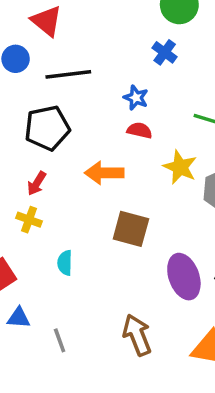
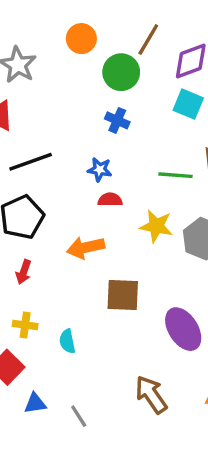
yellow cross: (29, 220) -> (25, 325), moved

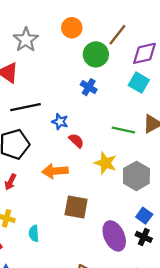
blue star: (100, 170) -> (60, 122), moved
red semicircle: (110, 200) -> (76, 141), turned 35

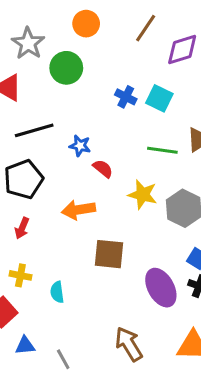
green circle: (96, 54) -> (66, 68), moved
cyan square: (139, 83) -> (159, 98), moved
blue cross: (89, 87) -> (126, 97), moved

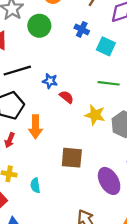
blue cross: (126, 97) -> (82, 29), moved
orange arrow: (78, 210) -> (35, 127), moved, turned -80

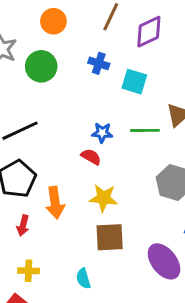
blue star: (50, 81) -> (102, 133), moved
yellow star: (95, 115) -> (103, 198), moved
cyan semicircle: (35, 185) -> (83, 279), moved

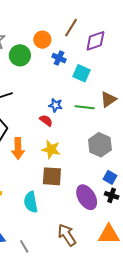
orange circle: (53, 21) -> (42, 40), moved
cyan semicircle: (83, 279) -> (31, 202), size x1.5

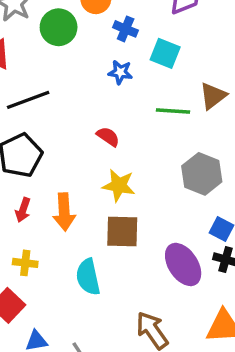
blue star: (56, 105) -> (120, 72), moved
orange arrow: (18, 148) -> (64, 212), moved

